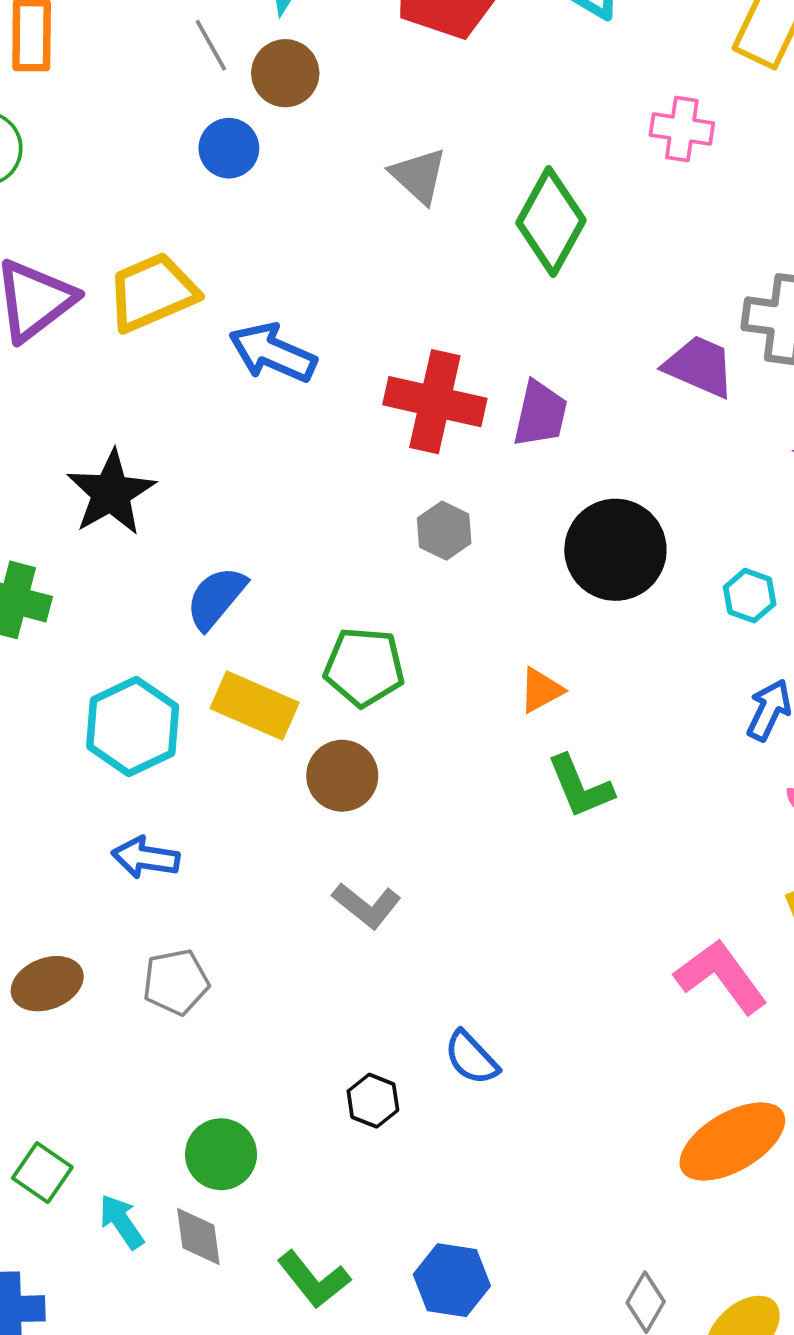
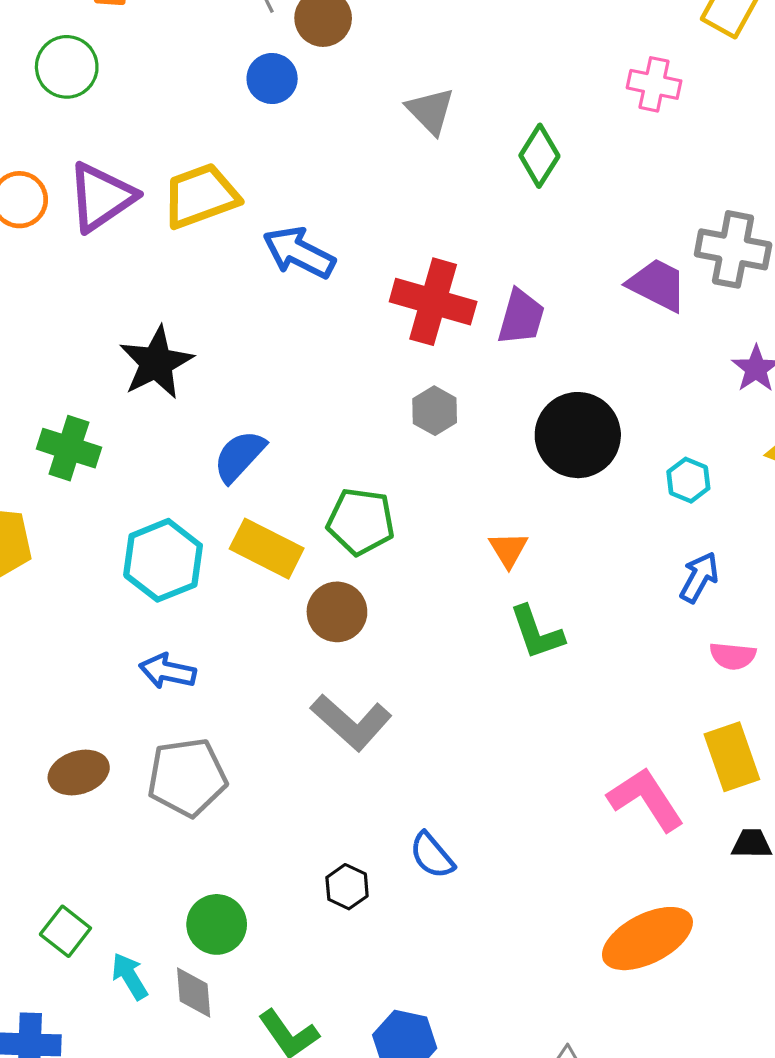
green diamond: (551, 221) -> (539, 156), size x0.7
orange triangle: (541, 690) -> (508, 550), turned -36
gray L-shape: (367, 905) -> (351, 722), size x1.4
gray pentagon: (176, 982) -> (187, 777), size x1.4

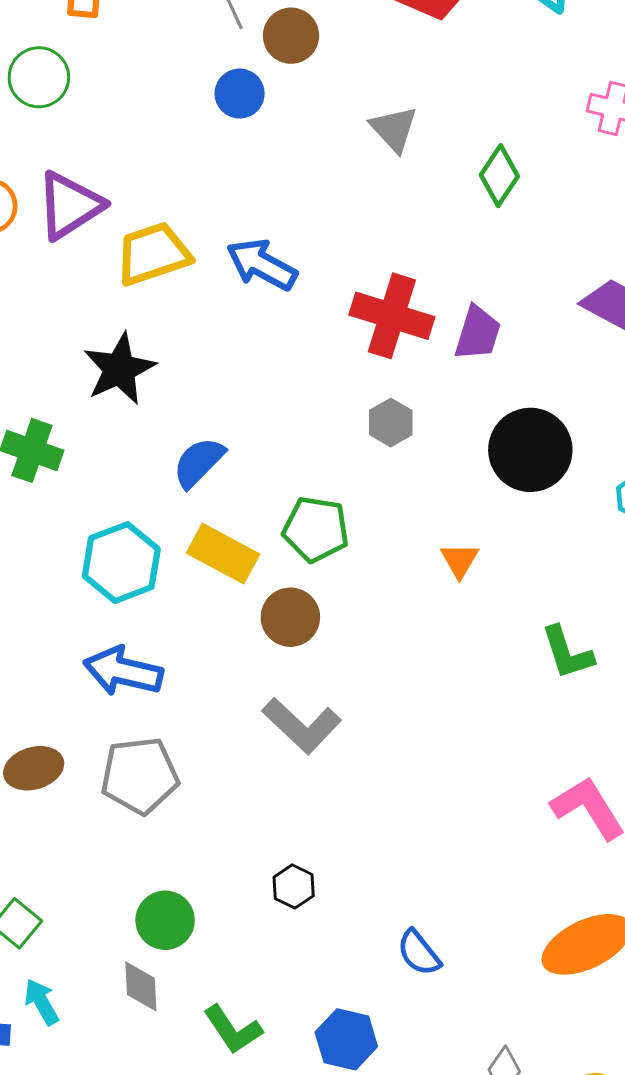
yellow trapezoid: (201, 196) -> (153, 254), moved
green L-shape: (537, 633) -> (567, 653), moved
blue arrow: (168, 671) -> (123, 671), size x1.4
blue semicircle: (432, 855) -> (419, 953), moved
cyan arrow: (130, 976) -> (41, 1002), moved

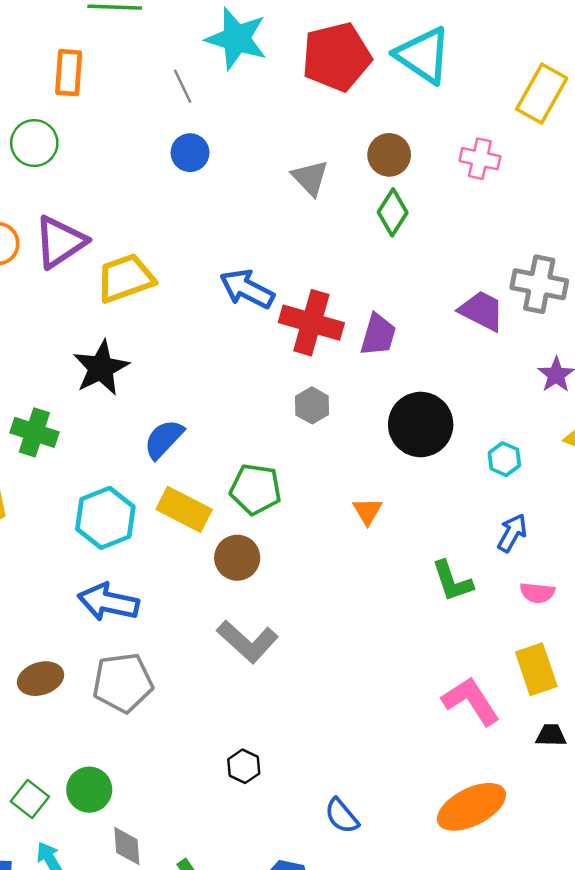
brown circle: (291, 36) -> (389, 155), moved
blue arrow: (262, 265) -> (247, 289), moved
green circle: (165, 920) -> (89, 790), moved

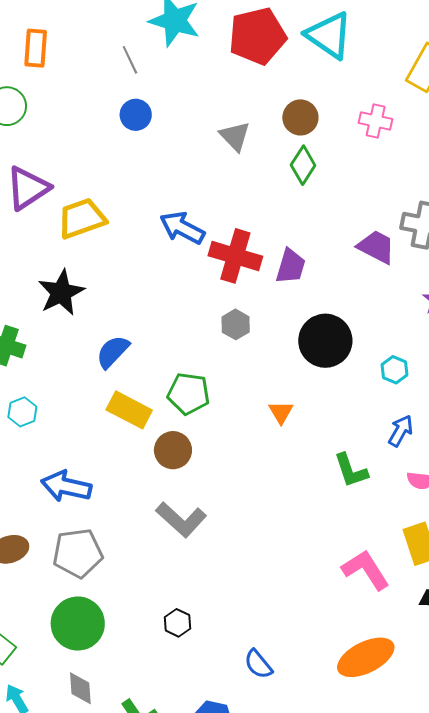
cyan hexagon: (105, 518) -> (22, 412), moved, size x0.6
green circle: (89, 790) -> (78, 624), moved, size x1.4

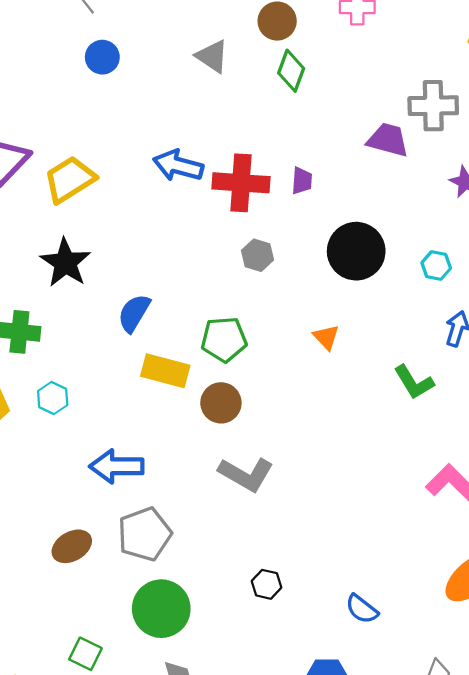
purple trapezoid: (291, 266) -> (302, 181), size x0.7

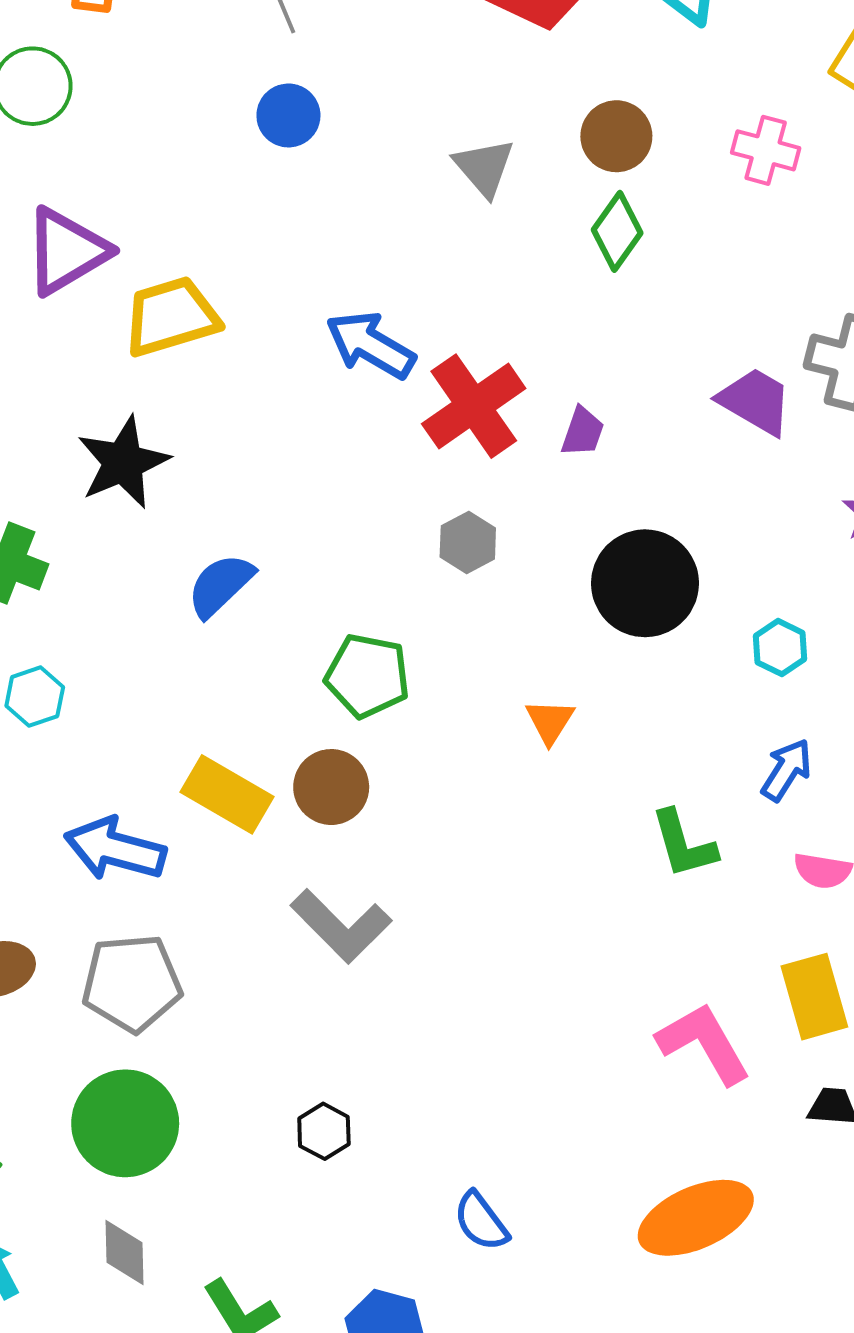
red cross: (241, 183) -> (474, 406), turned 36
yellow rectangle: (165, 371) -> (227, 794), moved

